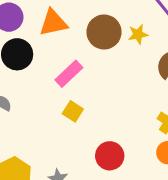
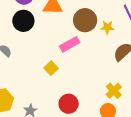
pink rectangle: (69, 74) -> (70, 44), moved

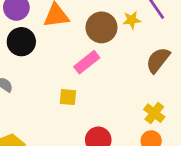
yellow star: (107, 27) -> (132, 20), moved
yellow square: (51, 68) -> (68, 97), turned -32

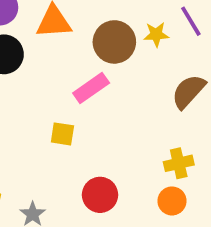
yellow cross: (154, 113) -> (179, 163), turned 36

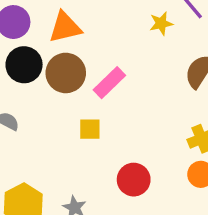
brown circle: (114, 42) -> (66, 73), moved

